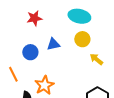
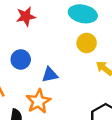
blue triangle: (53, 44) -> (50, 75), moved

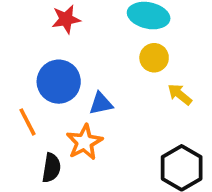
blue circle: (21, 59) -> (59, 82), size x1.5

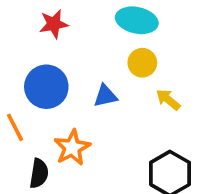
blue triangle: (101, 104) -> (105, 96), moved

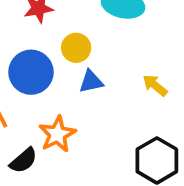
yellow circle: (142, 63) -> (76, 48), moved
black semicircle: (39, 173) -> (23, 160), turned 40

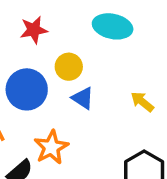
blue triangle: (91, 82) -> (83, 98), turned 45

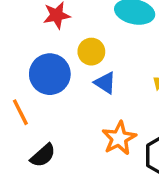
orange star: (51, 147) -> (119, 138), moved

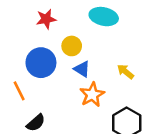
orange star: (119, 138) -> (92, 95), moved

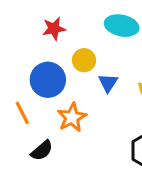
blue triangle: (82, 69) -> (108, 83), moved, turned 30
orange star: (92, 95) -> (72, 117), moved

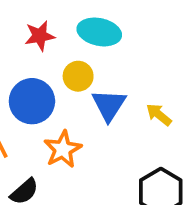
cyan ellipse: (122, 26) -> (99, 32), moved
blue triangle: (108, 83) -> (109, 105), size x1.4

